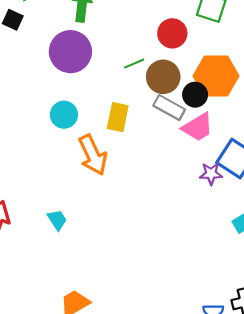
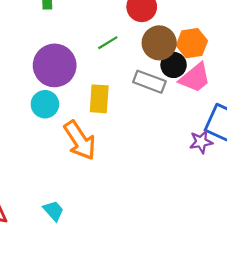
purple circle: (70, 52) -> (55, 65), moved
orange hexagon: (216, 76) -> (192, 43), size x0.7
brown circle: (163, 77) -> (159, 43), moved
pink trapezoid: (198, 127) -> (195, 78), moved

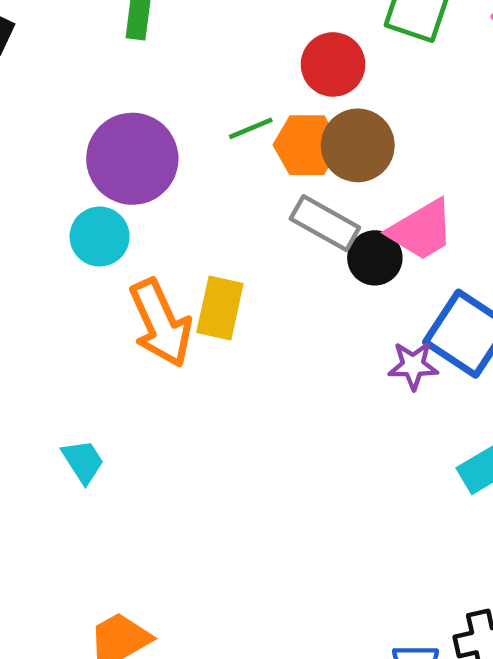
orange hexagon: (192, 43) -> (307, 145), moved
black circle: (174, 65) -> (375, 258), moved
yellow rectangle: (99, 99) -> (220, 308), moved

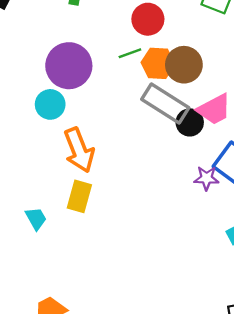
red circle: (333, 64) -> (148, 19), moved
gray rectangle: (325, 223) -> (165, 103), size x1.4
yellow rectangle: (220, 308) -> (79, 196), moved

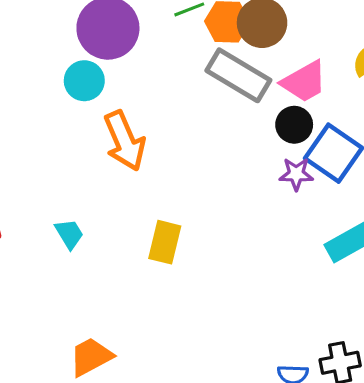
black circle: (190, 122) -> (294, 125), moved
yellow rectangle: (79, 196) -> (165, 242), moved

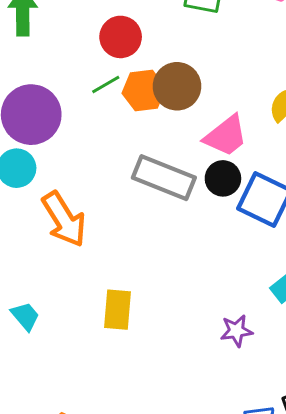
gray rectangle: (238, 75) -> (164, 178), moved
purple star: (296, 174) -> (236, 331), moved

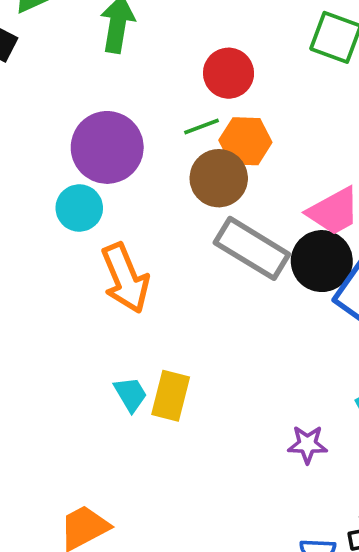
brown circle: (177, 86) -> (219, 178), moved
black circle: (223, 178) -> (322, 261), size x1.4
cyan trapezoid: (25, 316) -> (131, 394), moved

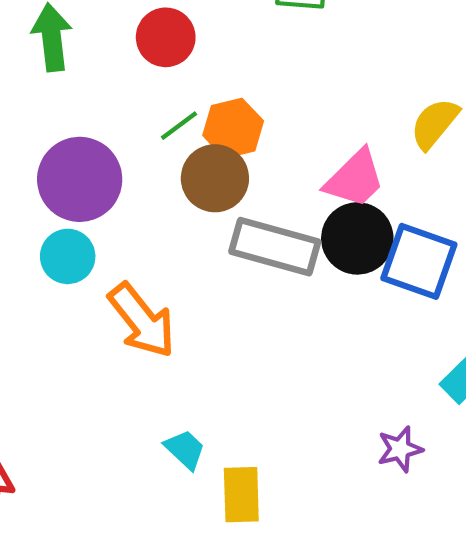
red circle: (229, 73) -> (166, 37), moved
yellow rectangle: (171, 396) -> (241, 495), moved

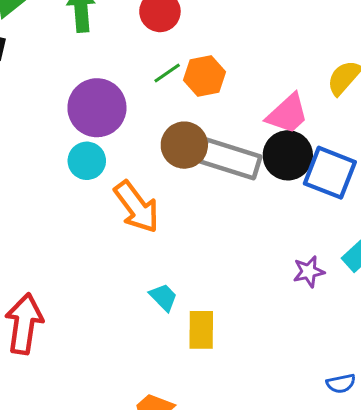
brown circle: (215, 178) -> (184, 145), moved
purple star: (400, 449) -> (309, 272), moved

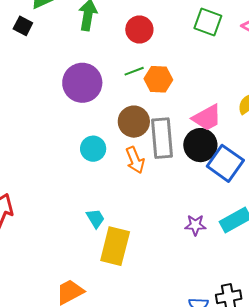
gray rectangle: (230, 159) -> (162, 138), turned 54
cyan circle: (87, 161) -> (93, 149), moved
orange arrow: (137, 207) -> (135, 160), moved, size x0.7
yellow rectangle: (201, 330) -> (115, 246), size x1.4

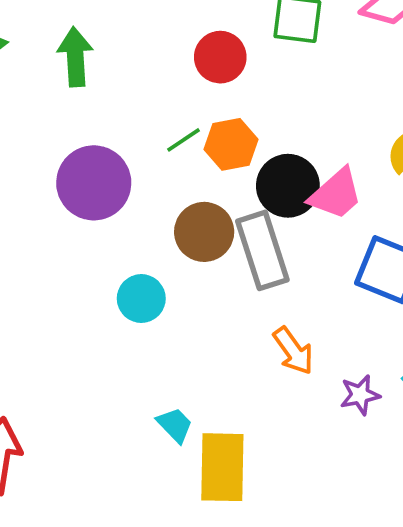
red circle: (139, 29) -> (220, 57), moved
black circle: (200, 145) -> (288, 186), moved
orange arrow: (135, 160) -> (293, 351), moved

